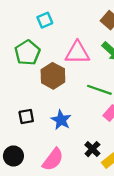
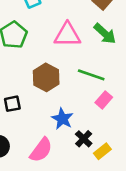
brown hexagon: (53, 76) -> (46, 77), moved
blue star: (61, 120) -> (62, 119), moved

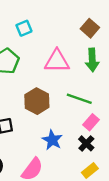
green arrow: (105, 34) -> (92, 60), turned 45
black cross: (84, 139) -> (86, 143), moved

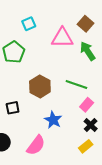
green arrow: (92, 60) -> (88, 51), turned 150
pink triangle: (57, 61) -> (62, 38), moved
black cross: (86, 143) -> (91, 125), moved

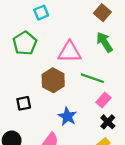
pink triangle: (62, 38) -> (70, 52), moved

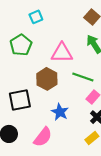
black square: (24, 103) -> (20, 100), size x1.6

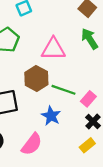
green line: (83, 77) -> (64, 90), moved

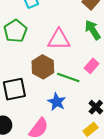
pink rectangle: (88, 99) -> (92, 66), moved

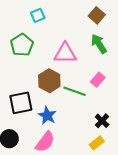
blue star: (57, 102) -> (47, 115), moved

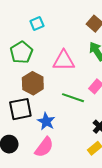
brown hexagon: (49, 81) -> (33, 83), moved

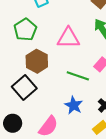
black square: (20, 109) -> (24, 87), turned -30
blue star: (46, 121) -> (74, 105), moved

